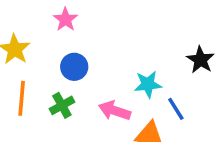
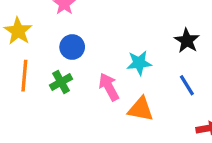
blue line: (176, 109) -> (187, 85), moved
pink arrow: (115, 111) -> (109, 87), turned 44

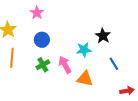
black star: (187, 41) -> (103, 36), moved
green cross: (61, 82) -> (43, 65), moved

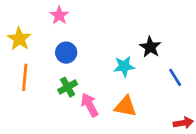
blue line: (114, 64) -> (175, 77), moved
pink arrow: (65, 65) -> (90, 105), moved

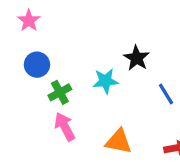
green cross: (68, 87) -> (60, 92), moved
orange triangle: (125, 106) -> (119, 141), moved

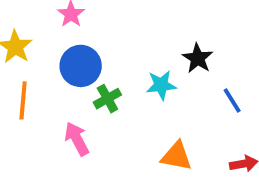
blue circle: (37, 65) -> (81, 66), size x1.4
pink arrow: (65, 127) -> (77, 139), moved

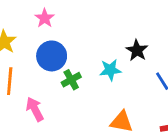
pink arrow: (77, 139) -> (35, 109), moved

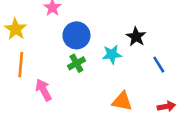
blue circle: (52, 56) -> (76, 35), moved

